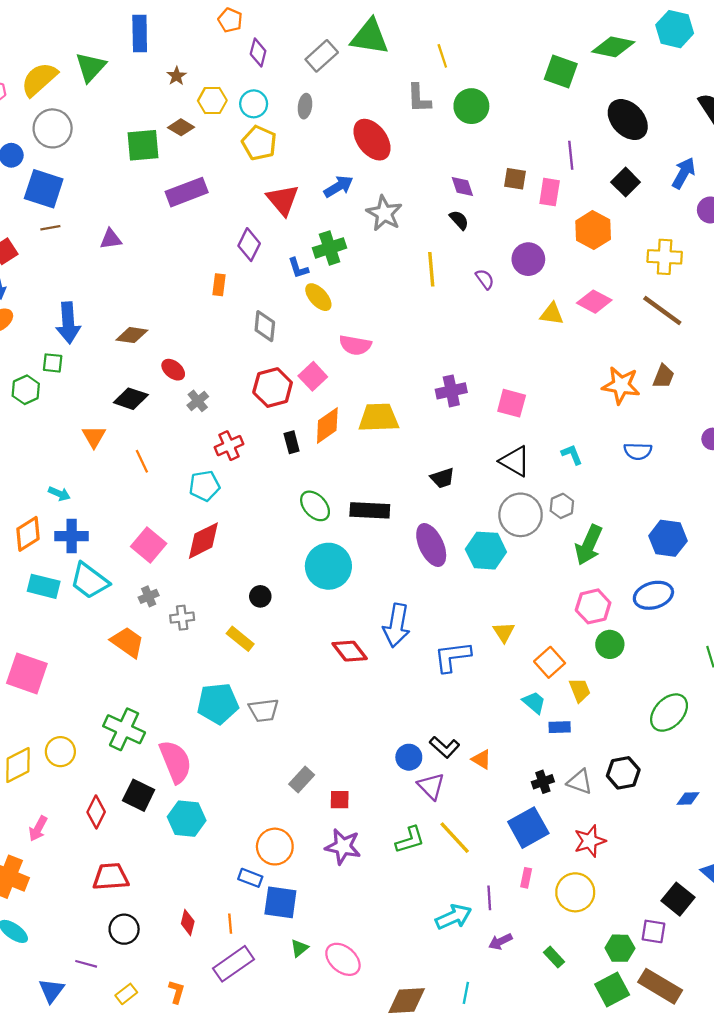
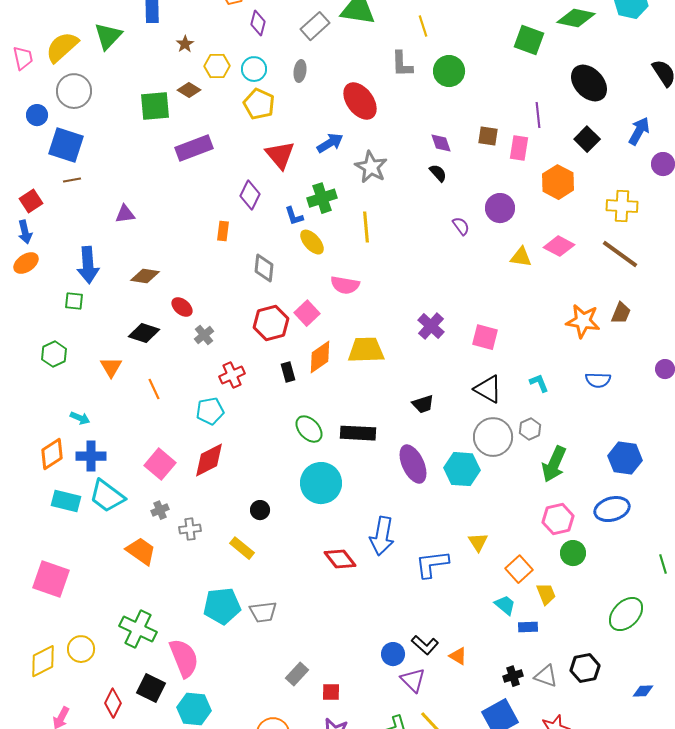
purple triangle: (111, 239) -> (125, 214), moved
yellow line: (431, 269) -> (366, 227), moved
green hexagon: (26, 390) -> (54, 354), moved
purple cross: (451, 391) -> (431, 326), turned -36

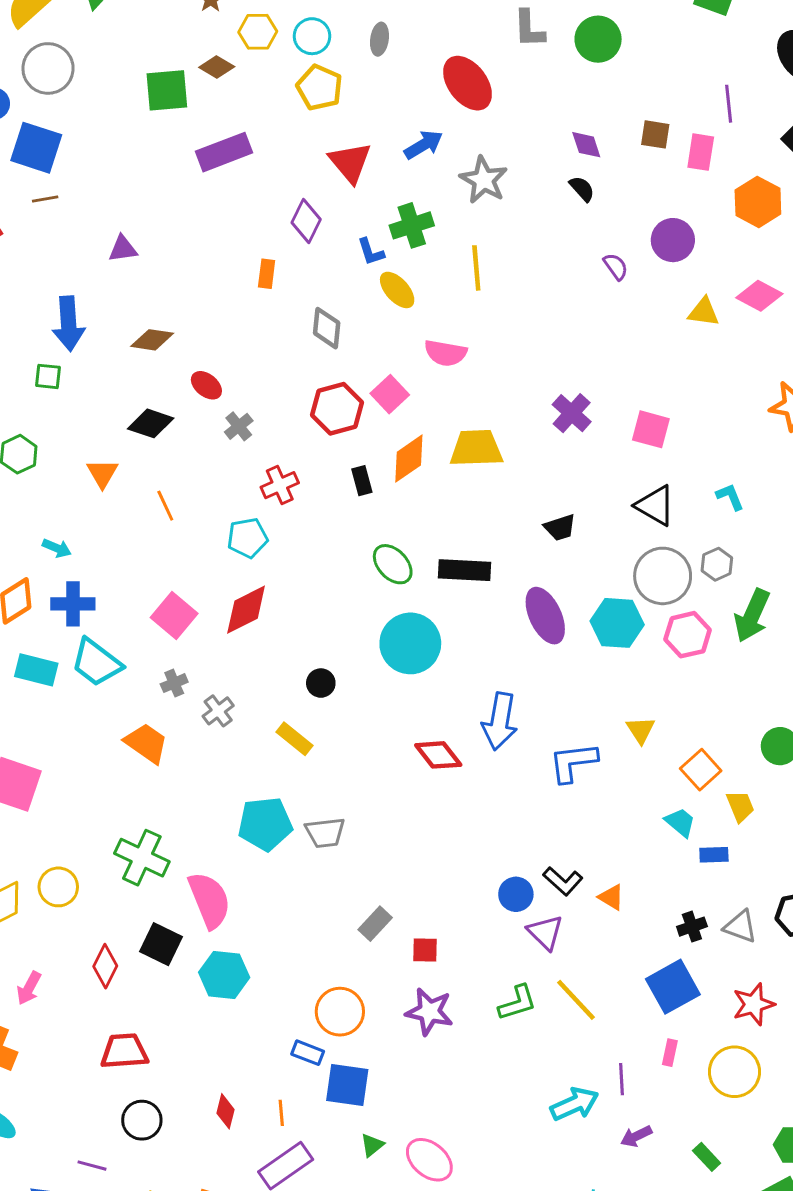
pink hexagon: (558, 519) -> (688, 635), moved
gray cross: (190, 529) -> (218, 711), turned -30

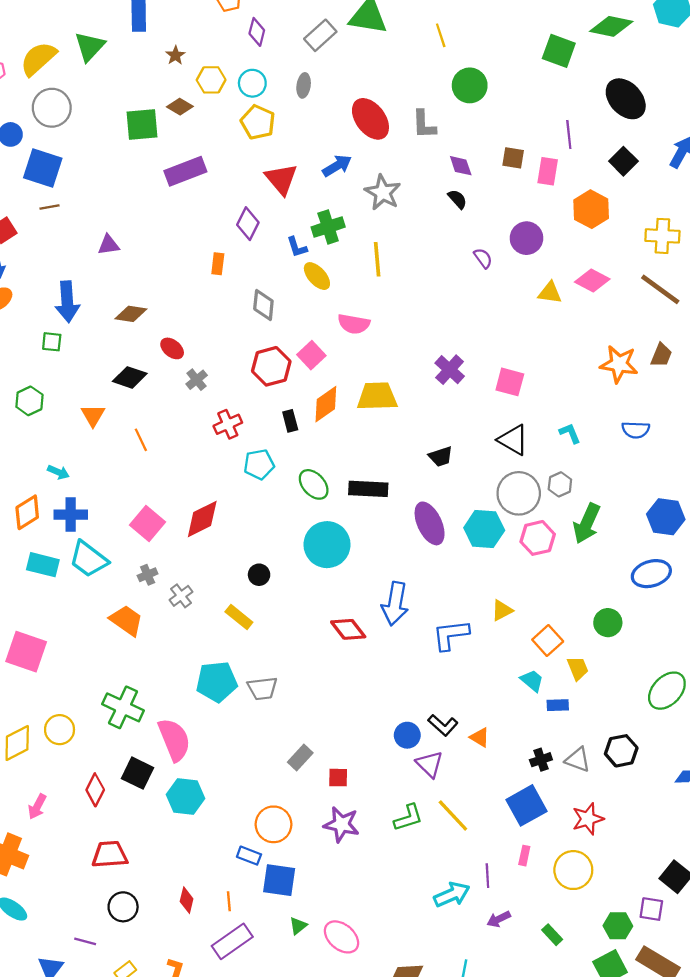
gray L-shape: (529, 29) -> (424, 124), moved
cyan pentagon: (247, 538) -> (259, 464), moved
yellow triangle: (641, 730) -> (502, 610), turned 35

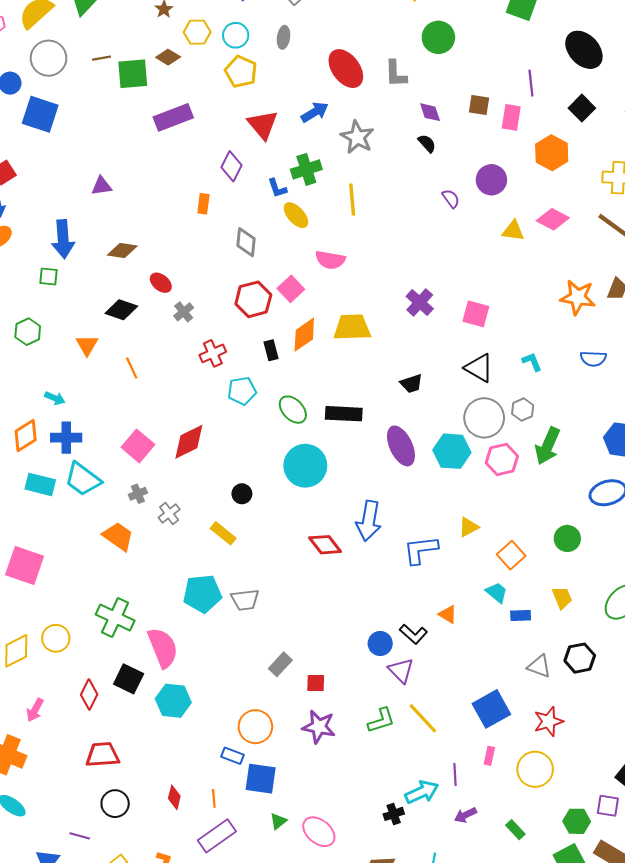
brown line: (49, 207) -> (102, 58), moved
yellow trapezoid: (578, 668) -> (562, 598), moved
orange triangle: (480, 737) -> (448, 614), moved
black cross: (541, 760) -> (394, 814), moved

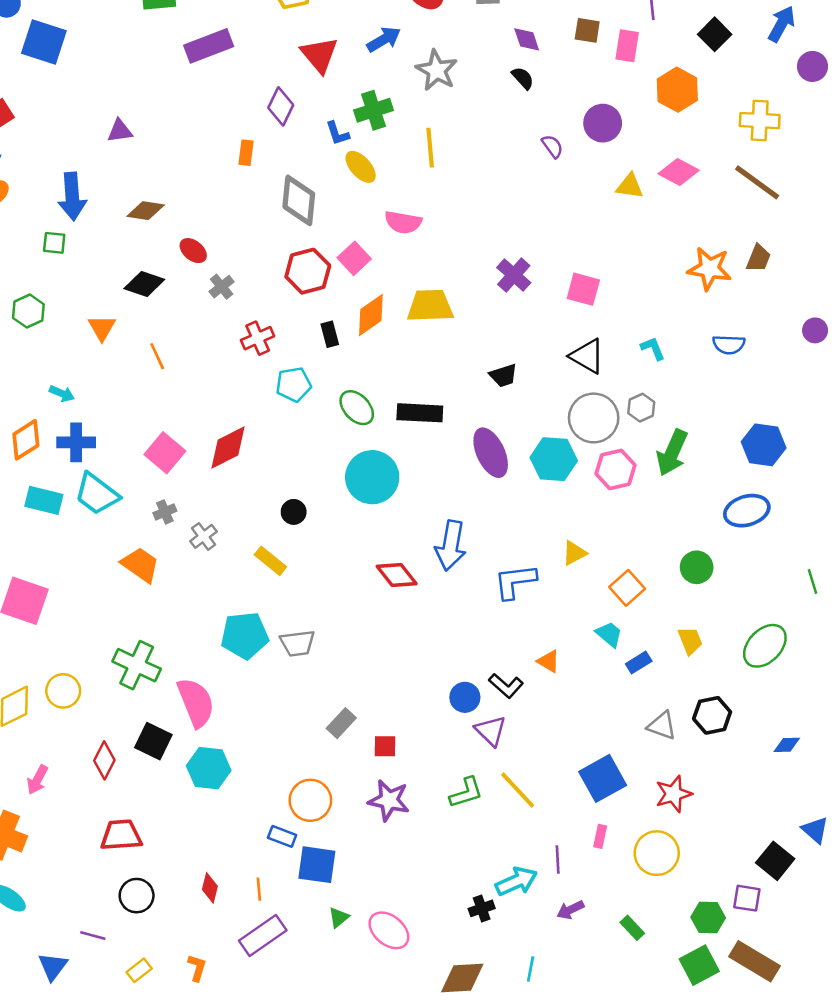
gray diamond: (246, 242) -> (299, 200), size x1.4
blue rectangle: (521, 615) -> (639, 663), turned -30

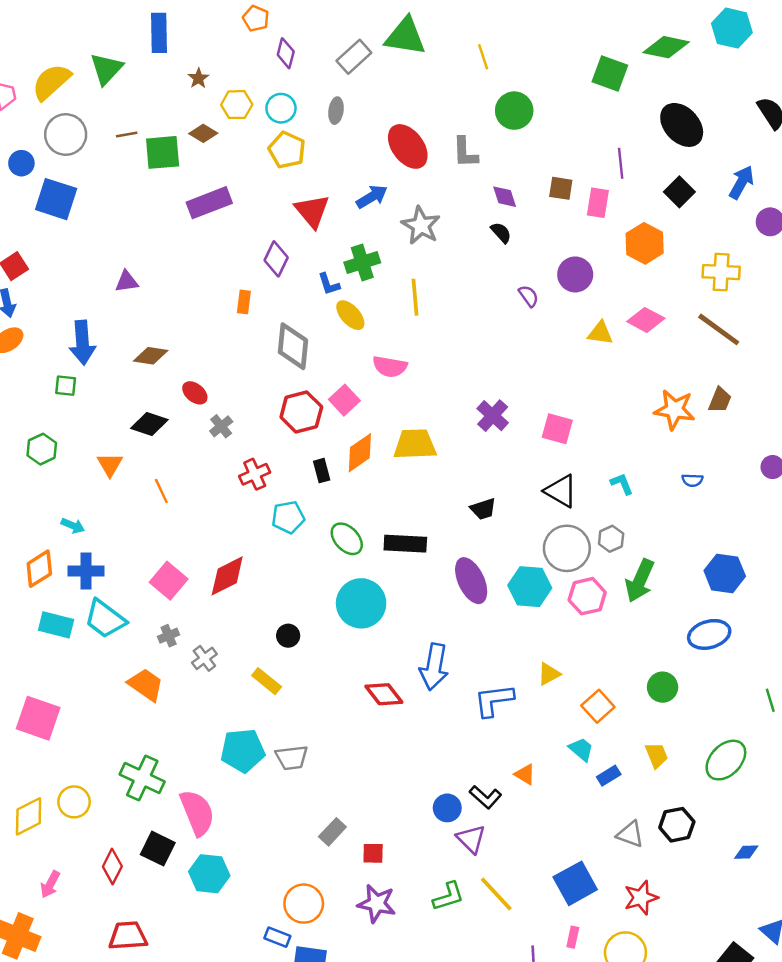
blue semicircle: (729, 345) -> (692, 480), size x0.7

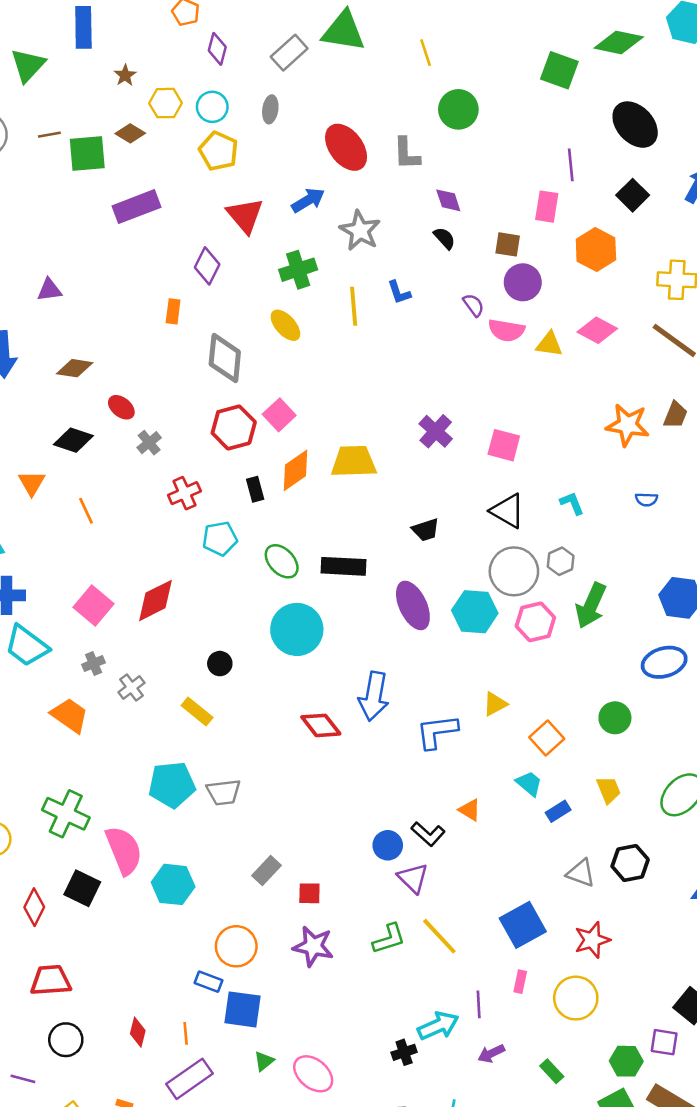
brown square: (561, 188) -> (508, 244), moved
blue L-shape: (329, 284) -> (399, 292), moved
pink semicircle: (390, 367) -> (506, 330), moved
cyan hexagon: (209, 874) -> (173, 884), moved

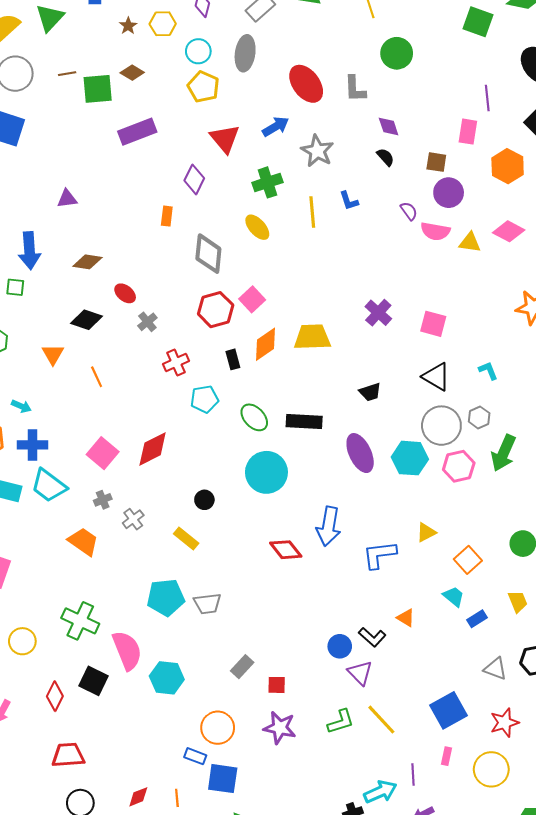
yellow hexagon: (166, 103) -> (163, 24), moved
gray ellipse: (270, 109) -> (245, 53), size x1.6
red diamond: (138, 1032) -> (138, 797), turned 55

